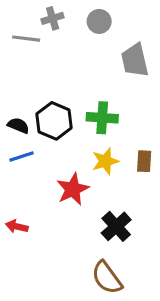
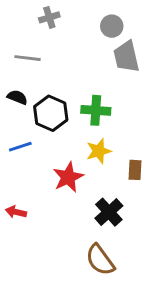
gray circle: (99, 21) -> (112, 26), moved
gray line: (26, 39) -> (28, 58), moved
black semicircle: (18, 125) -> (17, 97), moved
brown rectangle: (144, 161) -> (135, 170), moved

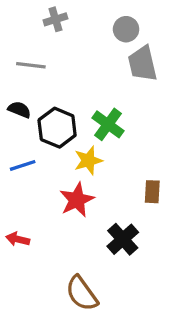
green cross: (96, 110) -> (108, 124), turned 32
yellow star: (99, 151) -> (88, 160), moved
brown semicircle: (100, 260) -> (82, 293), moved

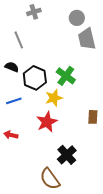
gray line: (31, 65) -> (19, 40), turned 60
red arrow: (18, 239) -> (11, 135), moved
black cross: (123, 239) -> (67, 155), moved

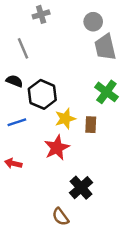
green cross: (66, 76) -> (106, 92), moved
brown rectangle: (93, 117) -> (91, 125), moved
brown semicircle: (50, 179) -> (60, 217), size x0.7

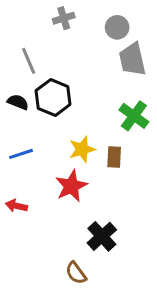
gray cross: (41, 14) -> (64, 18), moved
black hexagon: (42, 94) -> (53, 98), moved

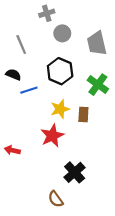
gray circle: (117, 27) -> (62, 33), moved
black hexagon: (53, 98) -> (60, 71), moved
blue line: (21, 154) -> (29, 90), moved

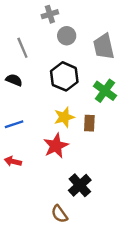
blue line: (29, 90) -> (14, 124), moved

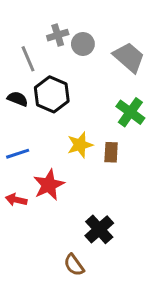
gray cross: (50, 14) -> (58, 35), moved
gray trapezoid: (104, 47) -> (129, 57), turned 144
black hexagon: (64, 76) -> (52, 94), moved
red star: (56, 146) -> (49, 185), moved

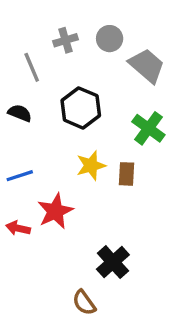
gray circle: (83, 44) -> (110, 39), moved
black hexagon: (52, 94) -> (81, 108), moved

